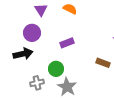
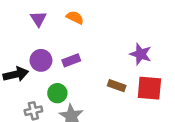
purple circle: (32, 33) -> (41, 60), moved

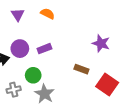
red square: (149, 88) -> (107, 85), moved, turned 30

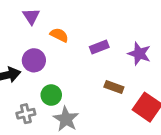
orange semicircle: (48, 14) -> (59, 35), moved
purple rectangle: (44, 49) -> (99, 47), moved

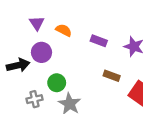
purple triangle: (31, 16) -> (37, 23), moved
purple rectangle: (99, 47) -> (99, 41), turned 42

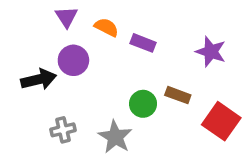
purple rectangle: (99, 41) -> (143, 43), moved
green circle: (57, 83) -> (143, 104), moved

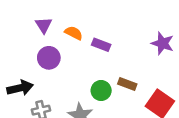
purple star: (211, 52) -> (163, 43), moved
black arrow: (39, 79) -> (20, 88), moved

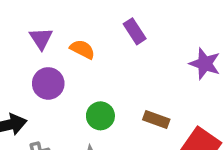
purple rectangle: (101, 45) -> (135, 31), moved, turned 36
green circle: (101, 90) -> (100, 116), moved

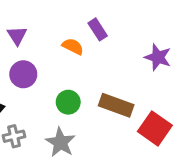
orange semicircle: (82, 49) -> (73, 46), moved
brown rectangle: (156, 119) -> (116, 105), size x1.5

